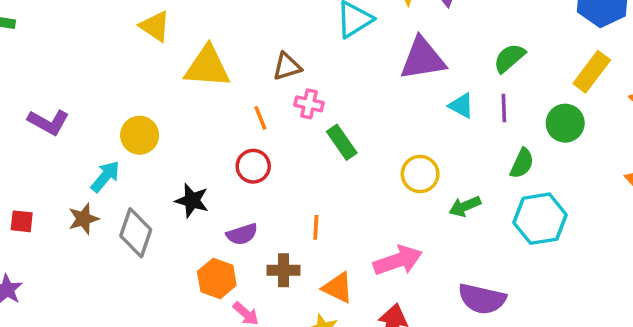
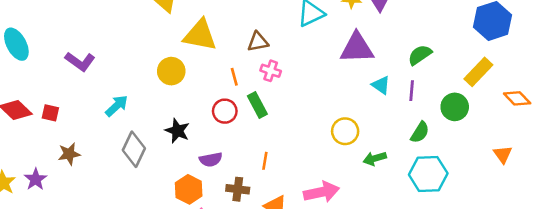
yellow circle: (140, 135) -> (171, 71), moved
green rectangle: (342, 142) -> (257, 105), moved
brown star: (83, 219) -> (69, 154), moved
red square: (22, 221) -> (50, 113), moved

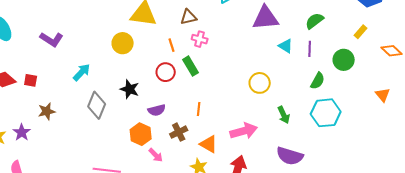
yellow rectangle: (478, 72) -> (360, 32), size x0.6
green arrow: (375, 158) -> (284, 115), moved, turned -96
brown cross: (238, 189) -> (179, 132), turned -30

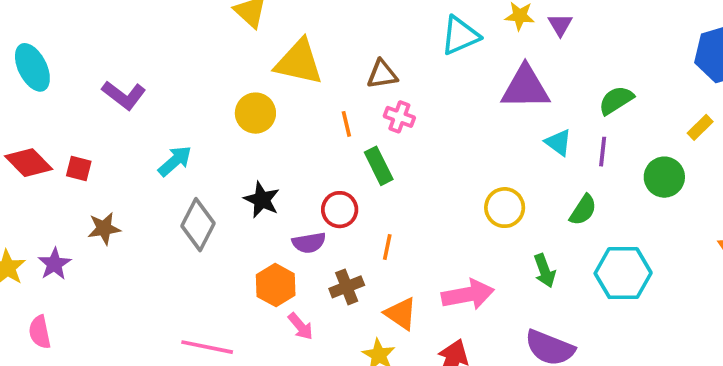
red circle: (166, 72) -> (340, 210), moved
green semicircle: (318, 81) -> (583, 210), moved

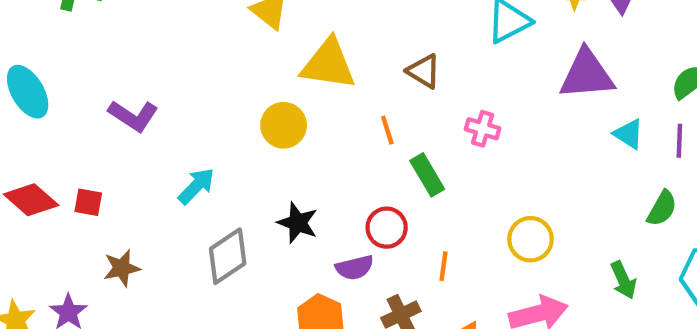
brown triangle: (382, 74) -> (424, 71), turned 44
pink cross: (399, 117) -> (483, 129), moved
yellow circle: (505, 208) -> (530, 239), moved
gray diamond: (198, 225) -> (228, 256), turned 33

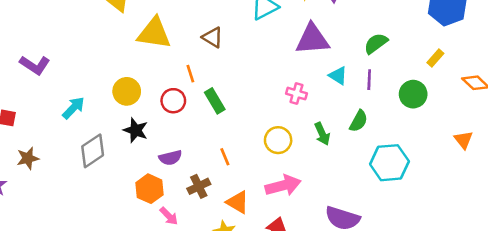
yellow circle: (284, 125) -> (127, 91), moved
pink cross: (483, 129) -> (296, 94), moved
red circle: (387, 228) -> (173, 101), moved
orange line: (443, 266) -> (225, 157), turned -30
green arrow: (623, 280) -> (322, 134), moved

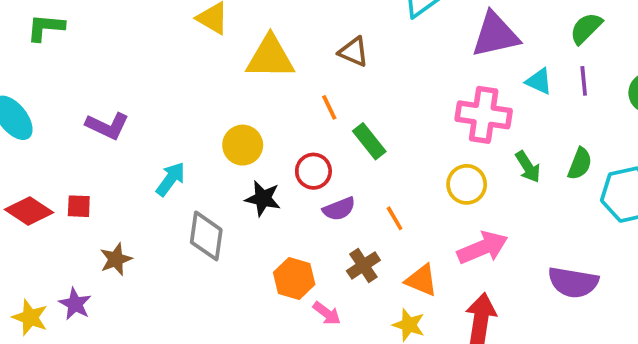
pink cross: (296, 94) -> (484, 115), size x1.8
red circle: (173, 101) -> (313, 171), moved
green semicircle: (359, 121) -> (580, 164), moved
gray diamond: (93, 151) -> (206, 236), turned -40
purple semicircle: (170, 158) -> (339, 209), moved

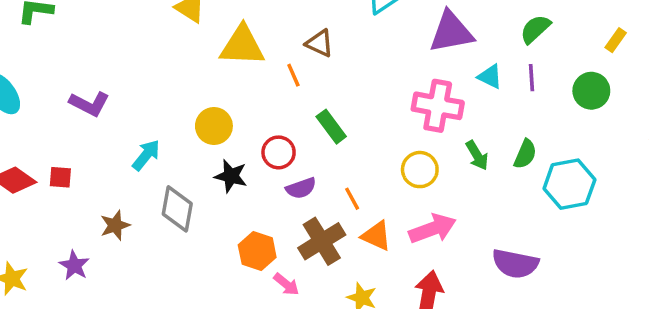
orange line: (329, 107) -> (293, 75), moved
brown star: (116, 259) -> (115, 225), moved
brown cross: (363, 265) -> (322, 241), size x1.5
orange triangle: (421, 280) -> (376, 236), moved
purple star: (75, 304) -> (74, 266), moved

